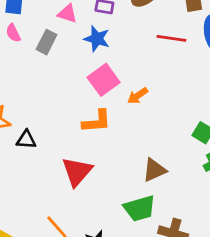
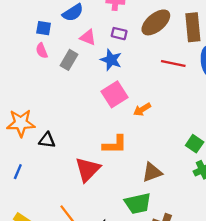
orange L-shape: (97, 121) -> (115, 145), moved

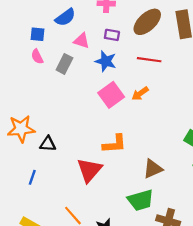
red line: (173, 63) -> (149, 60), moved
orange arrow: (142, 109) -> (140, 94), moved
blue line: (18, 172) -> (32, 177), moved

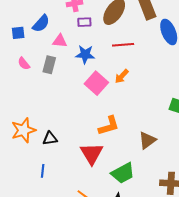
blue square: (38, 34) -> (18, 33), moved
purple rectangle: (112, 35) -> (84, 22), moved
green trapezoid: (141, 200) -> (123, 173), moved

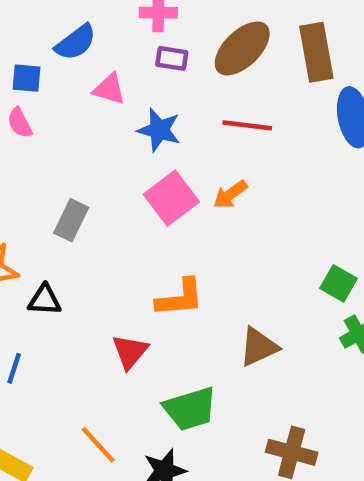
blue square: (18, 33) -> (26, 78), moved
gray rectangle: (49, 65) -> (71, 220), moved
red triangle: (92, 154) -> (130, 352), size x0.7

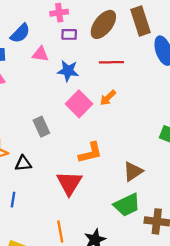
gray rectangle: (71, 220) -> (41, 127), moved, turned -42
red triangle: (130, 352) -> (69, 183), size x1.4
green trapezoid: (190, 409) -> (127, 205), moved
orange line: (98, 445) -> (60, 231), turned 40

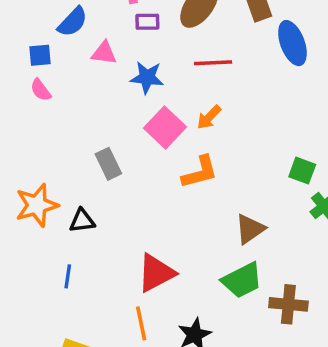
orange L-shape: (90, 153) -> (200, 172), moved
red triangle: (69, 183) -> (156, 273), moved, turned 32

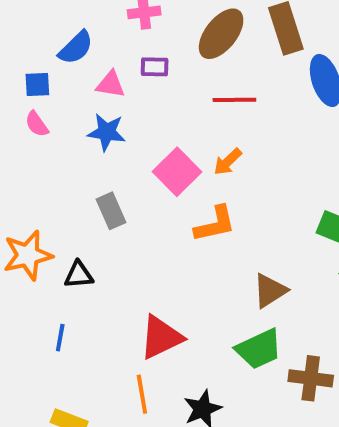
purple rectangle: (147, 22) -> (155, 67), moved
blue star: (147, 78) -> (107, 132), moved

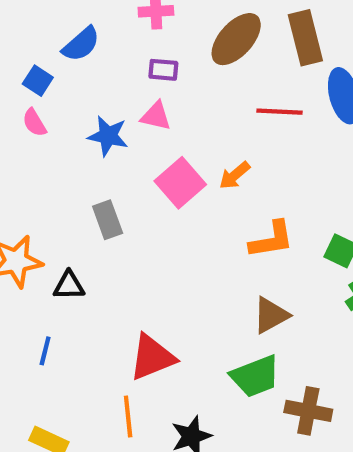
blue square: (37, 84) -> (38, 81), turned 32
pink triangle: (111, 84) -> (156, 116), moved
red line: (234, 100) -> (279, 112), moved
orange L-shape: (215, 224) -> (271, 240), moved

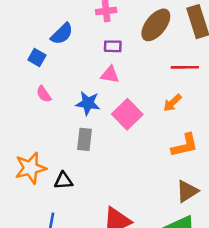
pink semicircle: (34, 123) -> (44, 94), moved
blue star: (108, 136) -> (88, 103), moved
orange arrow: (235, 175) -> (172, 103), moved
gray rectangle: (108, 220) -> (84, 139), turned 30

